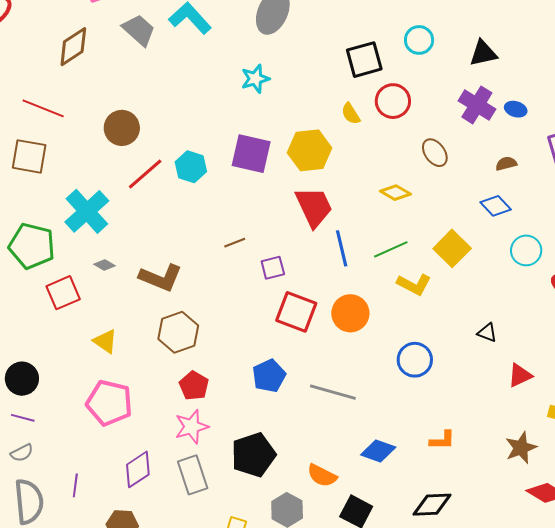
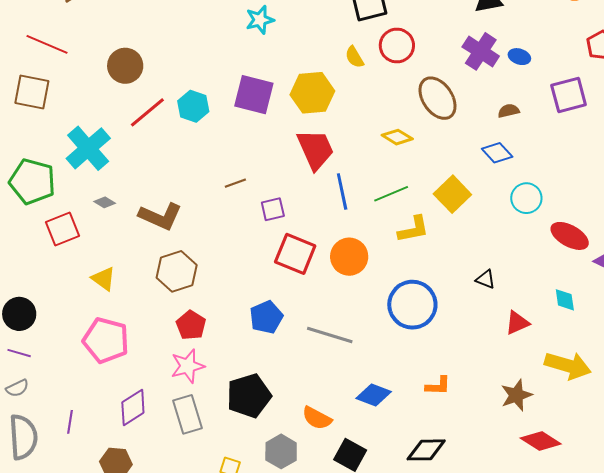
brown ellipse: (435, 153) -> (438, 98), size x1.5
yellow L-shape: (414, 284) -> (413, 229), turned -40
blue circle: (415, 360) -> (412, 305), size x1.4

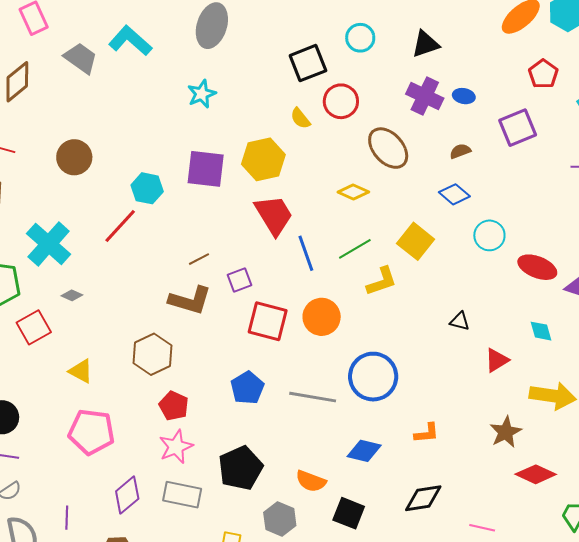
red line: (147, 112) -> (120, 226), moved
brown L-shape: (160, 216) -> (190, 300), moved
blue circle: (412, 305) -> (373, 377), moved
gray rectangle: (188, 414) -> (182, 495), turned -54

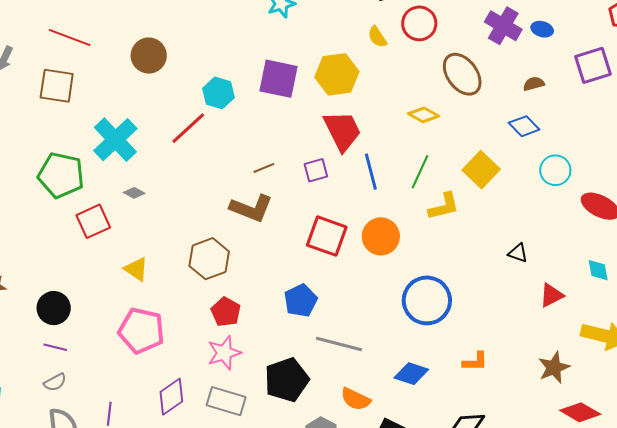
green line: (355, 249) -> (420, 172), turned -40
purple square: (240, 280) -> (316, 170), moved
gray line: (313, 397) -> (339, 344), moved

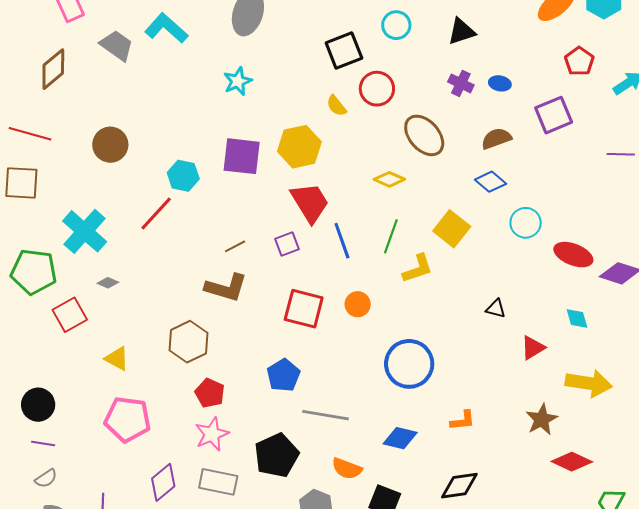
purple cross: (503, 26) -> (461, 83), size x0.7
brown semicircle: (534, 84) -> (496, 139), size x1.4
orange circle: (381, 236) -> (358, 304), size x0.7

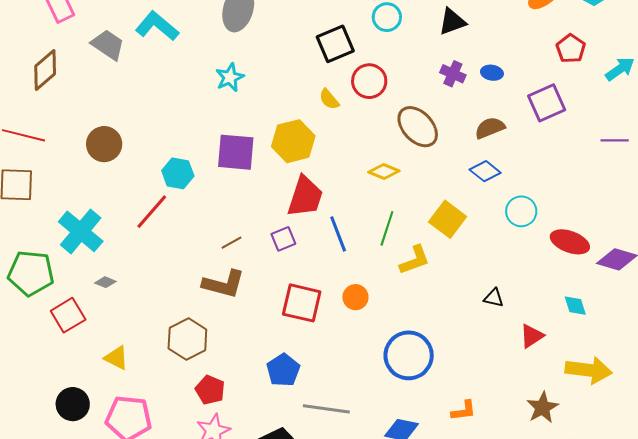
red trapezoid: (310, 202) -> (305, 197), turned 51
black circle: (38, 405) -> (73, 404), moved

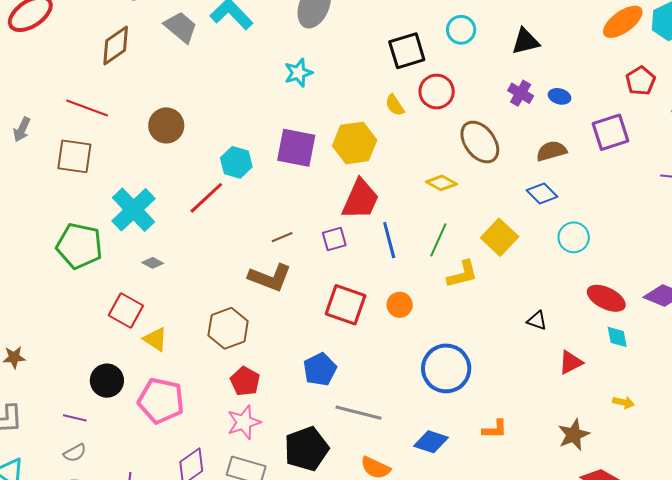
red ellipse: (570, 242) -> (606, 298), moved
red square: (68, 315) -> (126, 310), moved, turned -36
yellow arrow: (589, 370) -> (624, 402), size x0.5

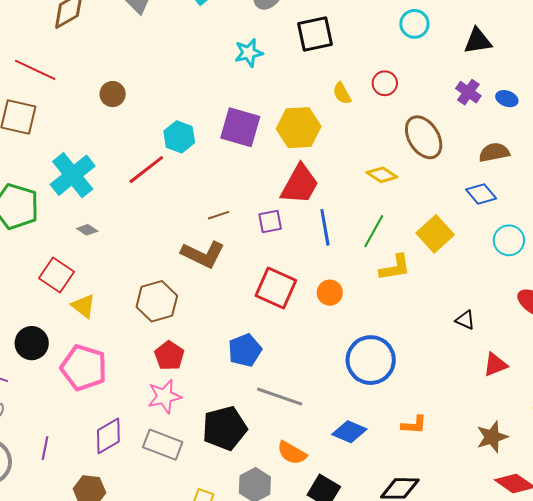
black square: (407, 51) -> (315, 34), moved
red circle: (437, 92) -> (385, 83), size x0.7
brown circle: (166, 125) -> (113, 94), size x0.7

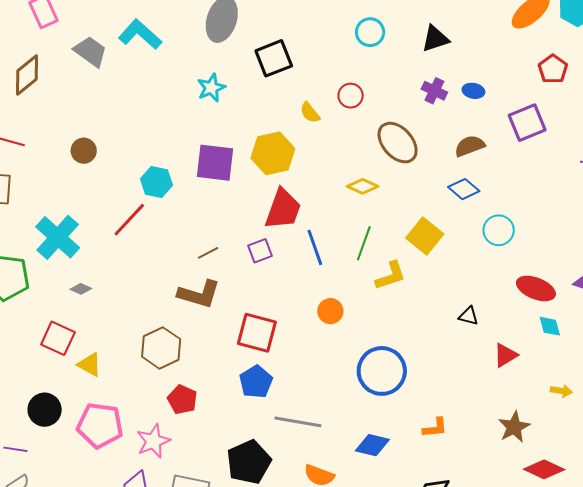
red square: (276, 288) -> (257, 333), moved
pink star: (164, 396) -> (153, 441), moved

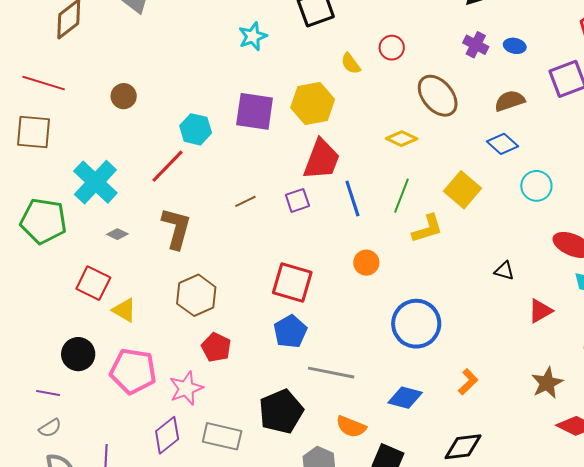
brown L-shape: (199, 294) -> (176, 228), moved, turned -93
orange L-shape: (435, 428) -> (468, 382), turned -40

